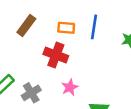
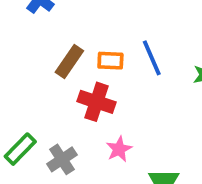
brown rectangle: (26, 25) -> (69, 62), moved
blue line: (94, 27) -> (152, 58), turned -30

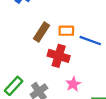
blue line: (152, 58) -> (90, 41), moved, turned -45

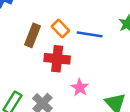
orange rectangle: (66, 31) -> (60, 28), turned 56

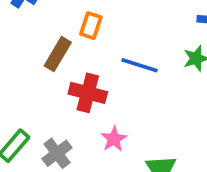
orange rectangle: (60, 28) -> (91, 26), moved, turned 54

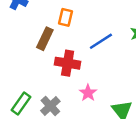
blue line: (140, 65) -> (101, 41), turned -45

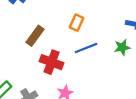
orange rectangle: (65, 17) -> (77, 23), moved

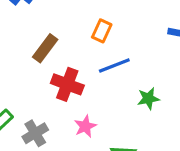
green star: (122, 47) -> (148, 99), moved

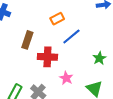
orange rectangle: (102, 31) -> (57, 19), turned 56
green star: (148, 99) -> (99, 58), moved

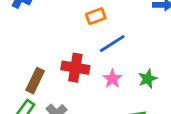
brown rectangle: (27, 40) -> (35, 81), moved
pink star: (66, 78) -> (112, 79), moved

